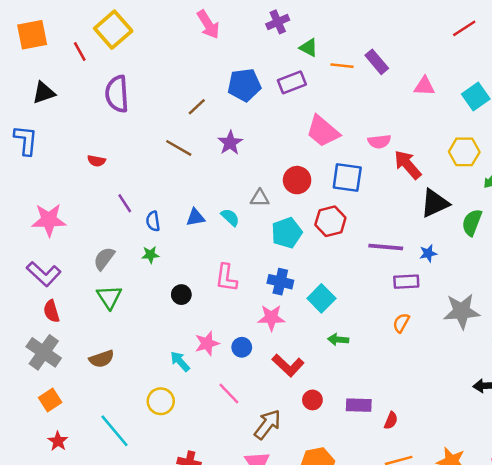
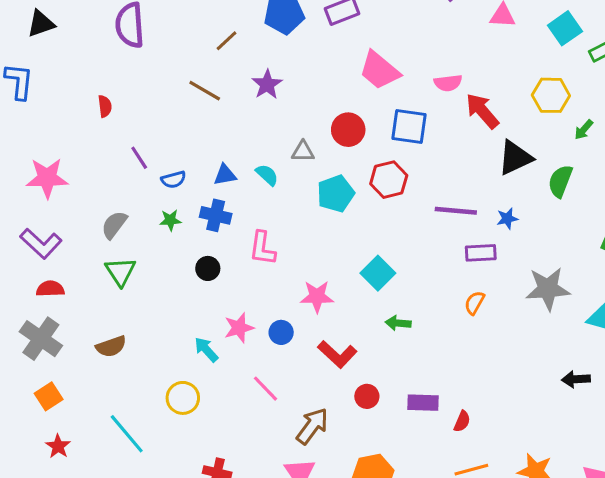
red semicircle: (96, 161) -> (105, 106), turned -108
blue semicircle: (153, 221) -> (173, 180), turned -96
blue cross: (280, 282) -> (216, 215), moved
red semicircle: (51, 311) -> (50, 289), turned 105

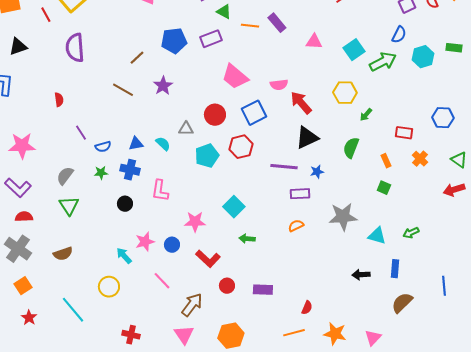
blue square: (409, 127) -> (254, 113), turned -35
black triangle: (515, 158) -> (307, 138), moved
orange semicircle: (475, 303) -> (296, 226), turned 35
red semicircle: (462, 421) -> (307, 308), moved

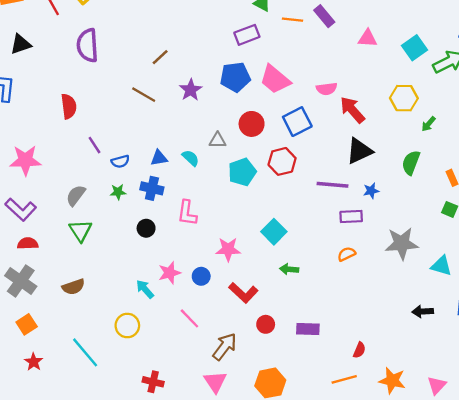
blue pentagon: (174, 41) -> (235, 77), moved
red semicircle: (59, 100) -> (69, 106), size x1.5

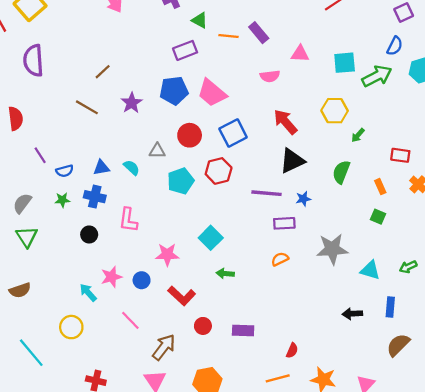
cyan square: (414, 48) -> (345, 63), turned 30
pink semicircle: (327, 89) -> (270, 76), moved

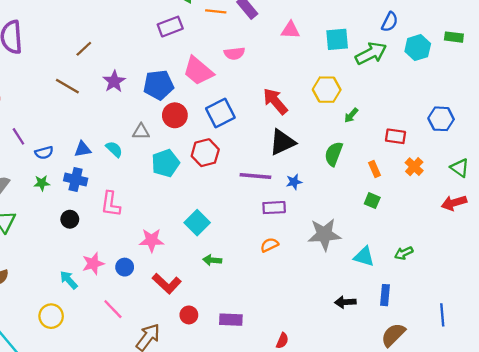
pink semicircle: (270, 76) -> (234, 53), moved
blue pentagon: (174, 91) -> (159, 85), moved

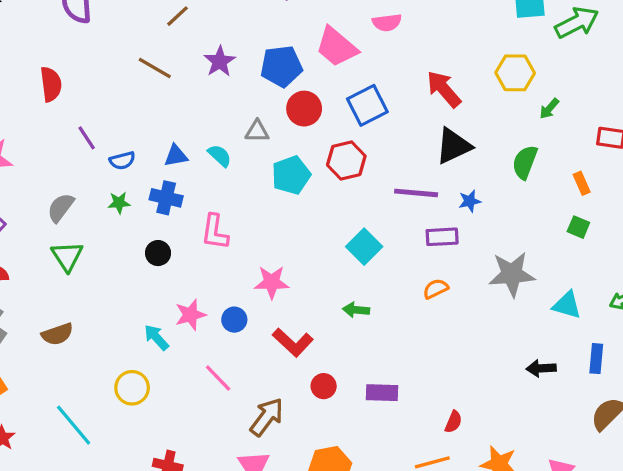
cyan square: (197, 223) -> (364, 247), moved

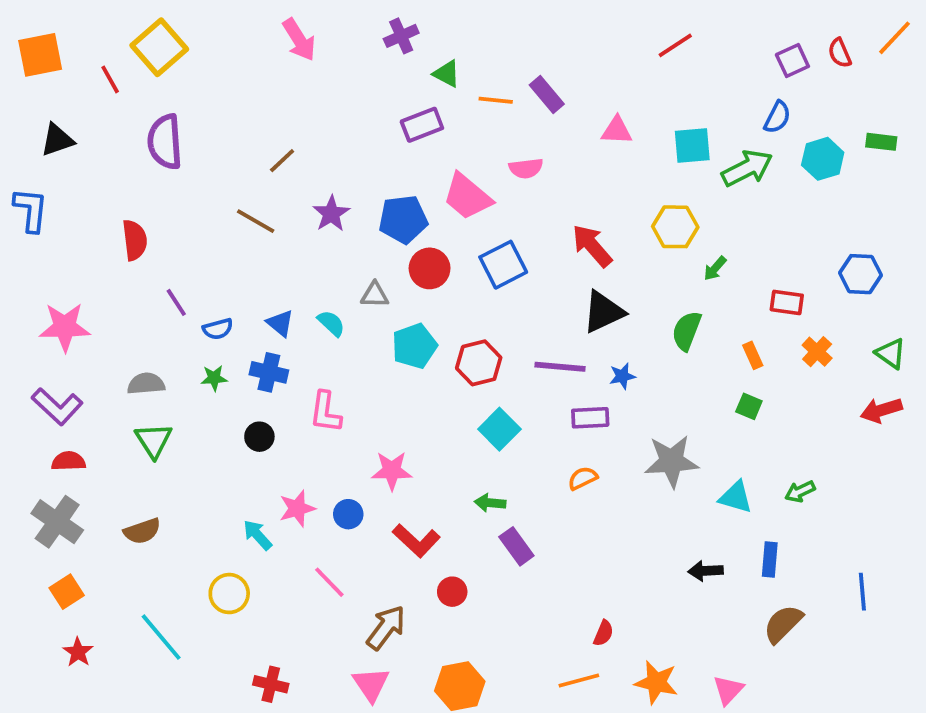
blue triangle: (176, 156) -> (280, 323), turned 50
red hexagon: (346, 161) -> (479, 363), moved
gray semicircle: (61, 208) -> (146, 384), turned 48
purple rectangle: (382, 393) -> (516, 546), moved, turned 52

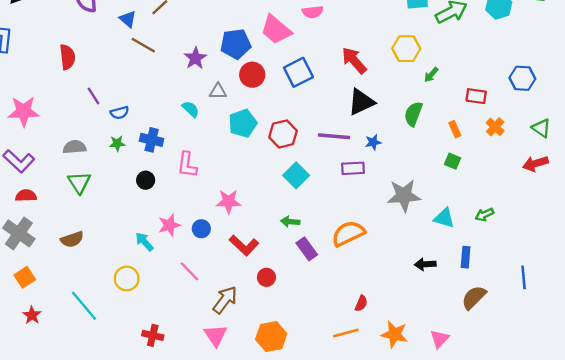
purple star: (331, 214) -> (195, 58), moved
blue triangle: (280, 323) -> (128, 19), moved
orange semicircle: (583, 478) -> (348, 233), moved, size x1.8

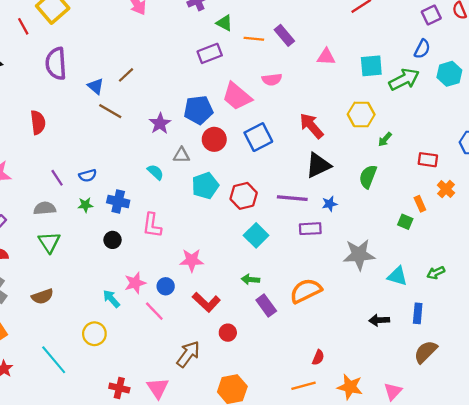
purple line: (93, 96) -> (57, 178), moved
orange rectangle: (455, 129) -> (420, 204), moved
pink line: (189, 271) -> (154, 311), moved
pink triangle: (216, 335) -> (158, 388), moved

